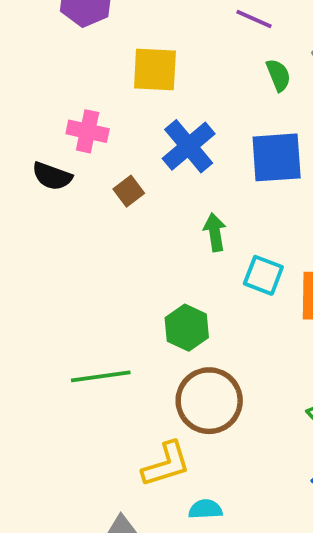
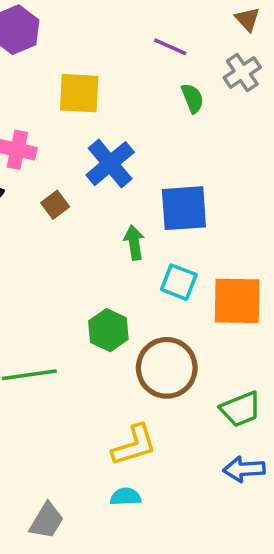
blue square: (277, 157) -> (184, 208), moved
brown circle: (209, 401) -> (167, 368), moved
yellow L-shape: (166, 464) -> (134, 445), moved

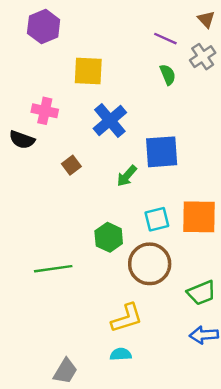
purple line: (170, 47) -> (165, 39), moved
brown square: (55, 205) -> (71, 165), moved
green arrow: (134, 243) -> (127, 176), turned -130
cyan square: (179, 282) -> (157, 219), moved, turned -35

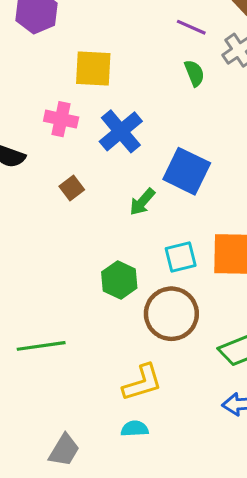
pink cross: (45, 111) -> (61, 119), moved
blue square: (162, 152) -> (187, 171), turned 30
green line: (53, 269) -> (41, 346), moved

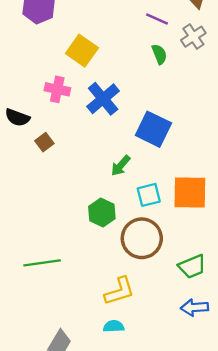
yellow square: (93, 69) -> (82, 51), turned 32
brown square: (72, 188) -> (44, 142), moved
green arrow: (142, 202) -> (121, 166), moved

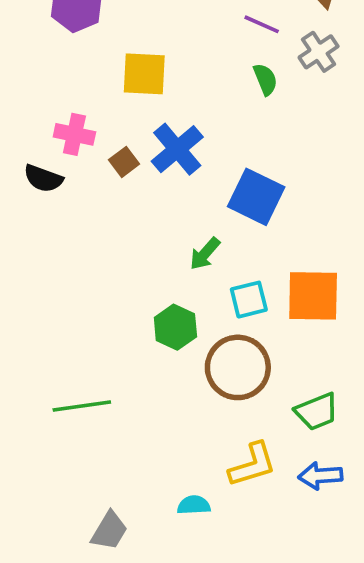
yellow square: (82, 51) -> (144, 74), turned -32
pink cross: (57, 89) -> (74, 134), moved
brown square: (44, 142) -> (124, 162), moved
yellow L-shape: (119, 291) -> (252, 465), moved

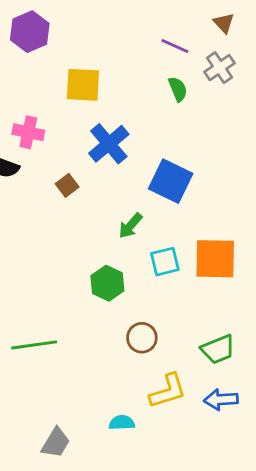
brown square: (124, 162) -> (67, 185), moved
brown circle: (238, 367) -> (142, 338), moved, size x0.6

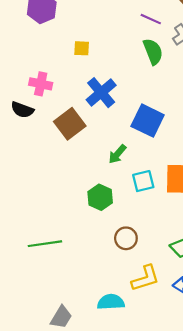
yellow square: (83, 85) -> (82, 48), size x0.6
green semicircle: (178, 89) -> (153, 51), size x1.4
brown square: (67, 185) -> (70, 124), size x1.8
cyan semicircle: (122, 423) -> (111, 302), size x1.4

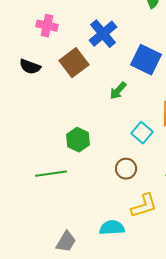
black semicircle: (22, 110) -> (30, 67), moved
cyan square: (143, 181) -> (142, 133), moved, turned -35
green hexagon: (100, 197) -> (78, 140), moved

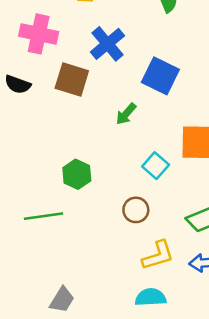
pink cross: (47, 26) -> (39, 34), size x1.4
brown square: (74, 63) -> (72, 80), turned -36
cyan semicircle: (112, 228) -> (151, 297), moved

